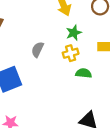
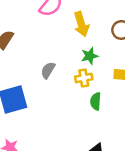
green semicircle: (84, 73) -> (96, 101), turned -98

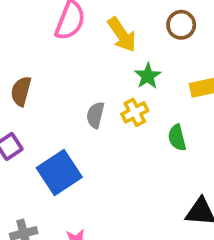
yellow cross: (84, 78) -> (135, 112), moved

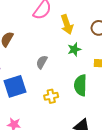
yellow cross: (135, 112) -> (51, 96), moved
green semicircle: (177, 138) -> (80, 85), size x1.5

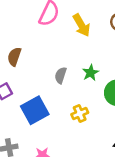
green star: (74, 49) -> (91, 73), moved

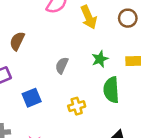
green star: (91, 73) -> (100, 59), moved
blue square: (35, 110) -> (32, 98), size x0.7

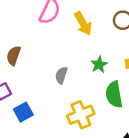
blue square: (32, 98) -> (23, 112), moved
yellow cross: (77, 106) -> (81, 115), size x1.5

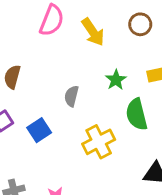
blue square: (23, 112) -> (39, 130), moved

